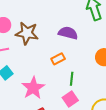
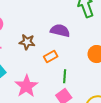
brown star: (27, 33) -> (27, 42), moved, size x0.7

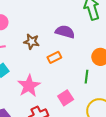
green line: (65, 76) -> (86, 77), moved

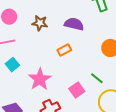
brown star: (31, 42) -> (40, 23), moved
green line: (86, 77) -> (97, 78), moved, turned -56

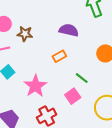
brown star: (40, 23) -> (25, 34), moved
green line: (97, 78) -> (82, 78), moved

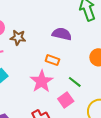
orange rectangle: (59, 56) -> (52, 60), turned 48
pink star: (35, 86) -> (42, 81), moved

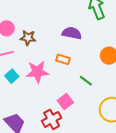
pink star: (42, 81) -> (37, 72), moved, turned 30
pink square: (66, 100) -> (65, 102), moved

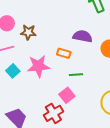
purple semicircle: (72, 33) -> (82, 36), moved
green line: (86, 81) -> (76, 75), moved, turned -40

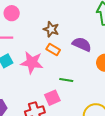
brown star: (28, 32) -> (51, 29), moved
orange rectangle: (64, 53) -> (53, 50), moved

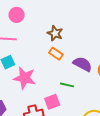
purple semicircle: (82, 44) -> (83, 64), moved
pink star: (32, 62) -> (25, 78), moved

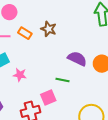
orange rectangle: (56, 54) -> (25, 33), moved
pink star: (25, 78) -> (20, 75), size x0.6

